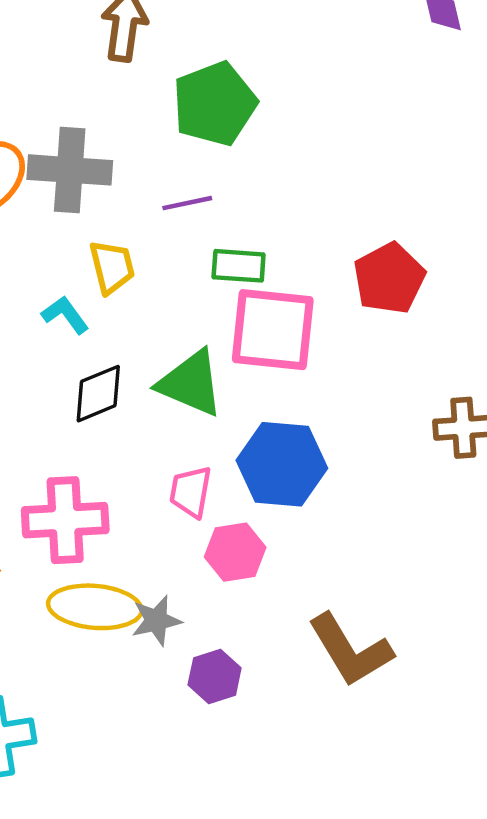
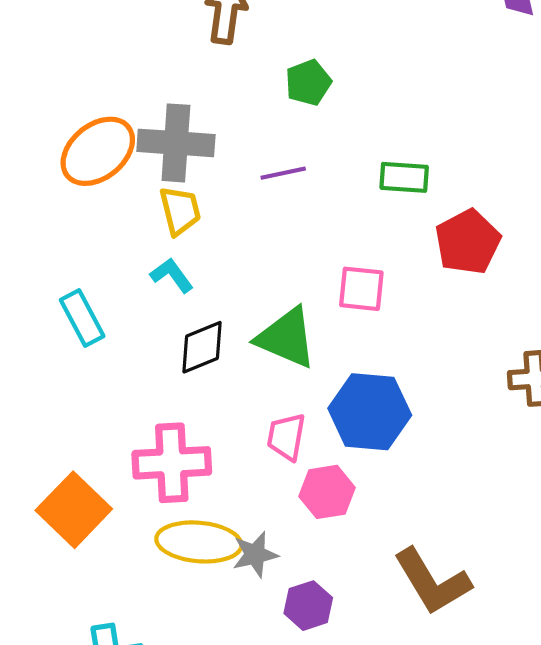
green pentagon: (215, 104) -> (308, 83), size x0.6
green rectangle: (239, 266) -> (404, 177), moved
yellow trapezoid: (112, 267) -> (180, 211), moved
pink square: (273, 330) -> (361, 289), size x0.6

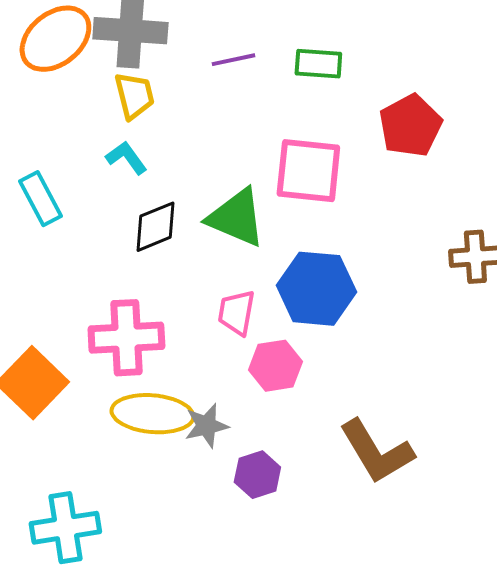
green rectangle: (404, 177) -> (318, 64), moved
pink square: (361, 289) -> (308, 171), size x1.5

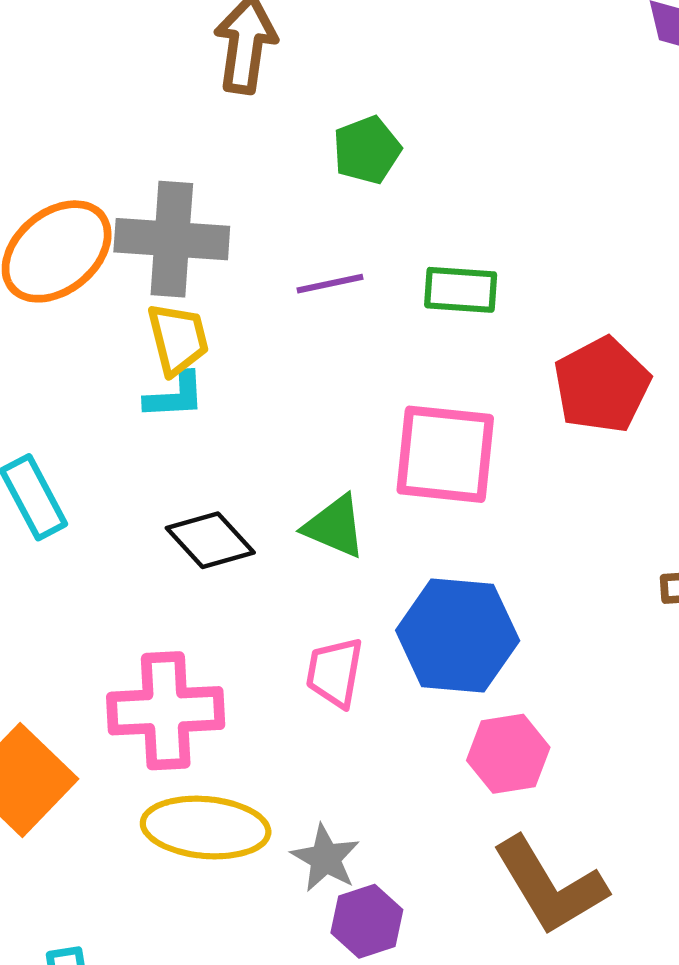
cyan L-shape: (126, 158) -> (175, 396), moved, turned 123
green triangle: (236, 218) -> (335, 526), size x0.7
black diamond: (155, 227) -> (210, 540), turned 70
pink hexagon: (275, 366) -> (508, 754), moved
gray star: (206, 426) -> (325, 858), moved, turned -30

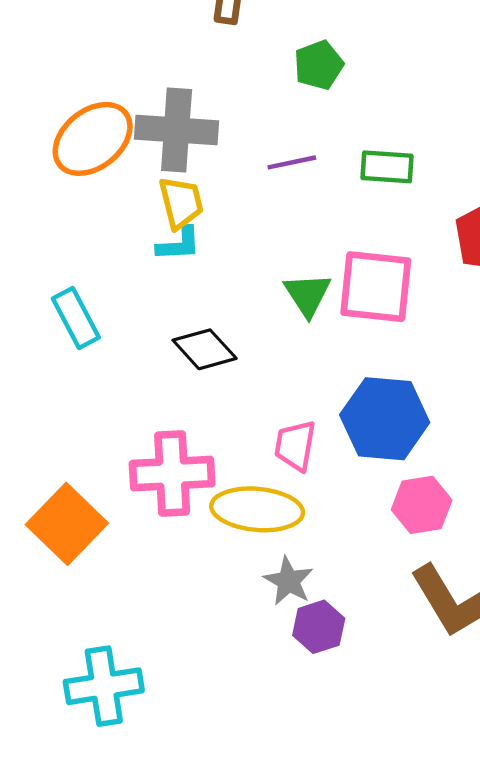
green triangle: (335, 526) -> (307, 294), moved, turned 34
yellow ellipse: (206, 828) -> (257, 509), moved

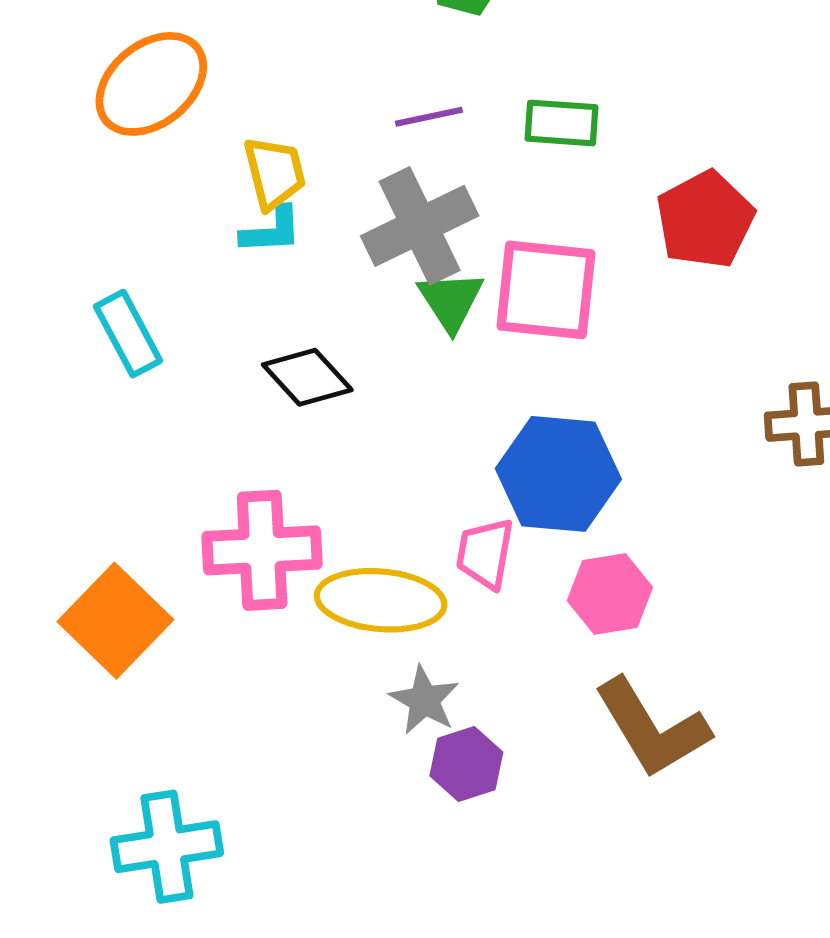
gray cross: (177, 130) -> (420, 226), moved, turned -30
pink trapezoid: (295, 446) -> (485, 553), moved

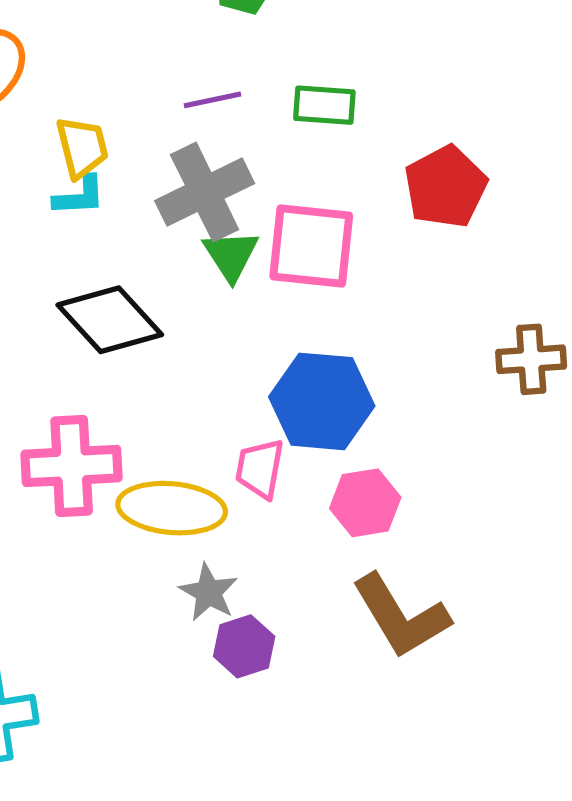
black diamond: (307, 377) -> (110, 320), size x1.4

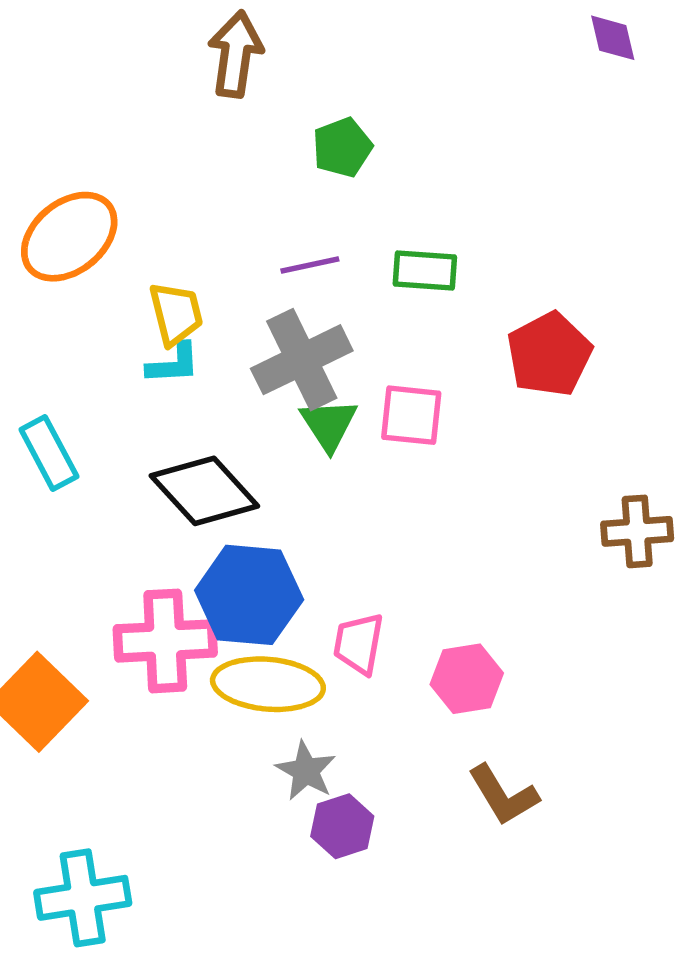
pink square: (311, 246) -> (411, 415), size x0.7
blue hexagon: (322, 401) -> (249, 595), moved
brown L-shape: (401, 616) -> (503, 795), size x0.7

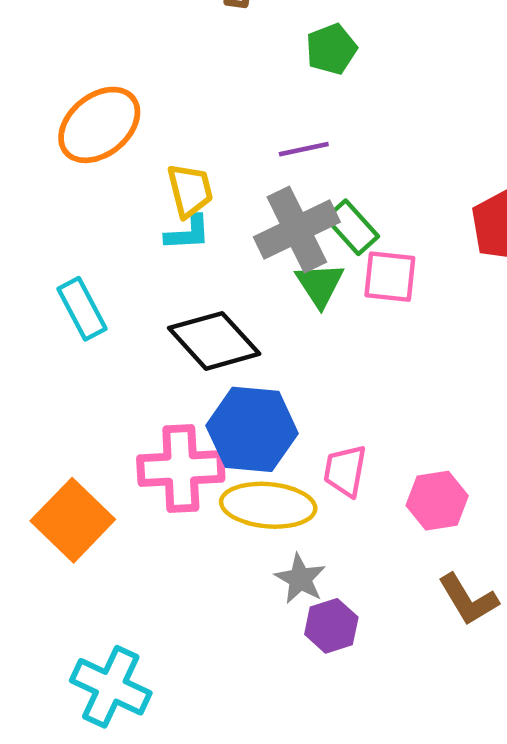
green rectangle: (425, 270) -> (352, 227), moved, turned 44
cyan cross: (83, 898) -> (111, 687), turned 34

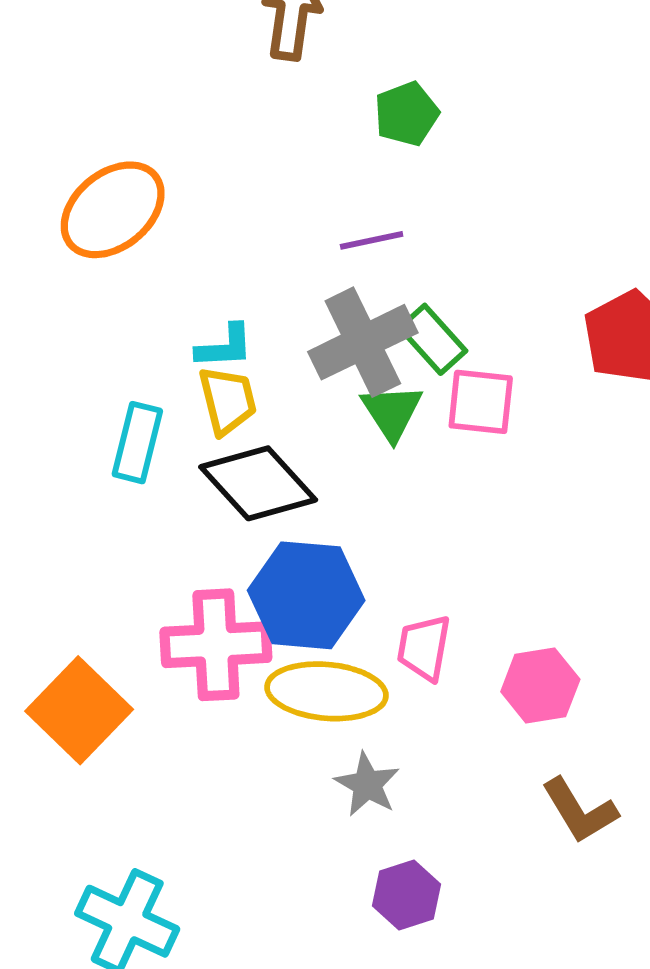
yellow trapezoid: (190, 190) -> (228, 400), moved
cyan rectangle: (82, 309) -> (137, 443), moved, turned 42
purple hexagon: (331, 626) -> (406, 895), moved

